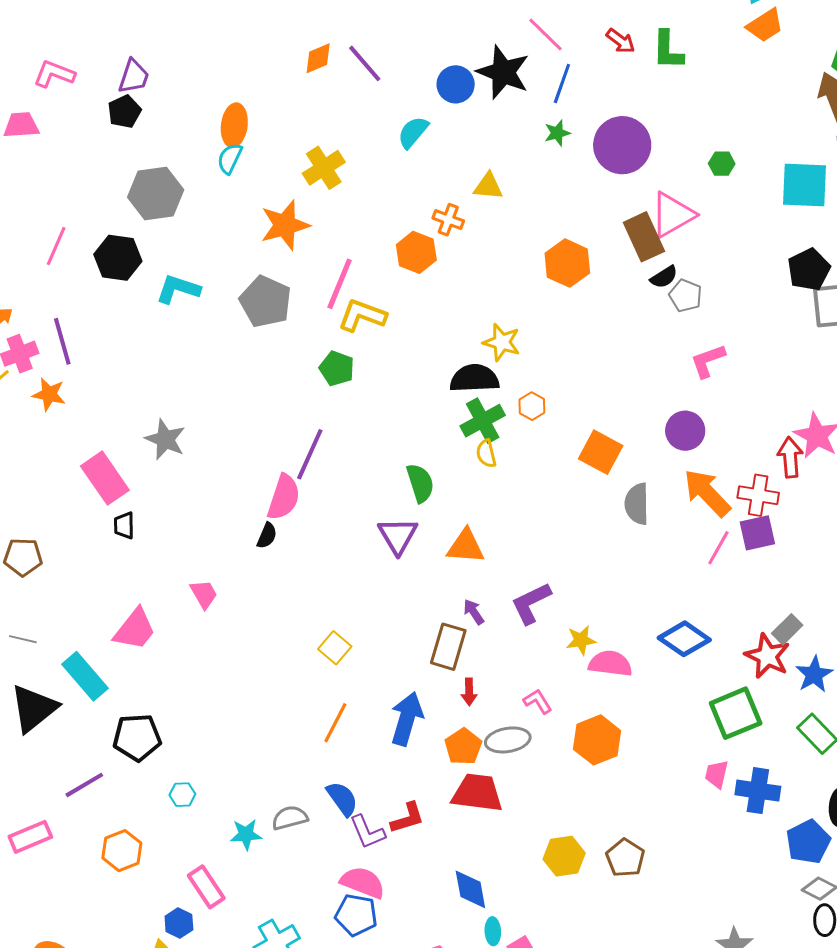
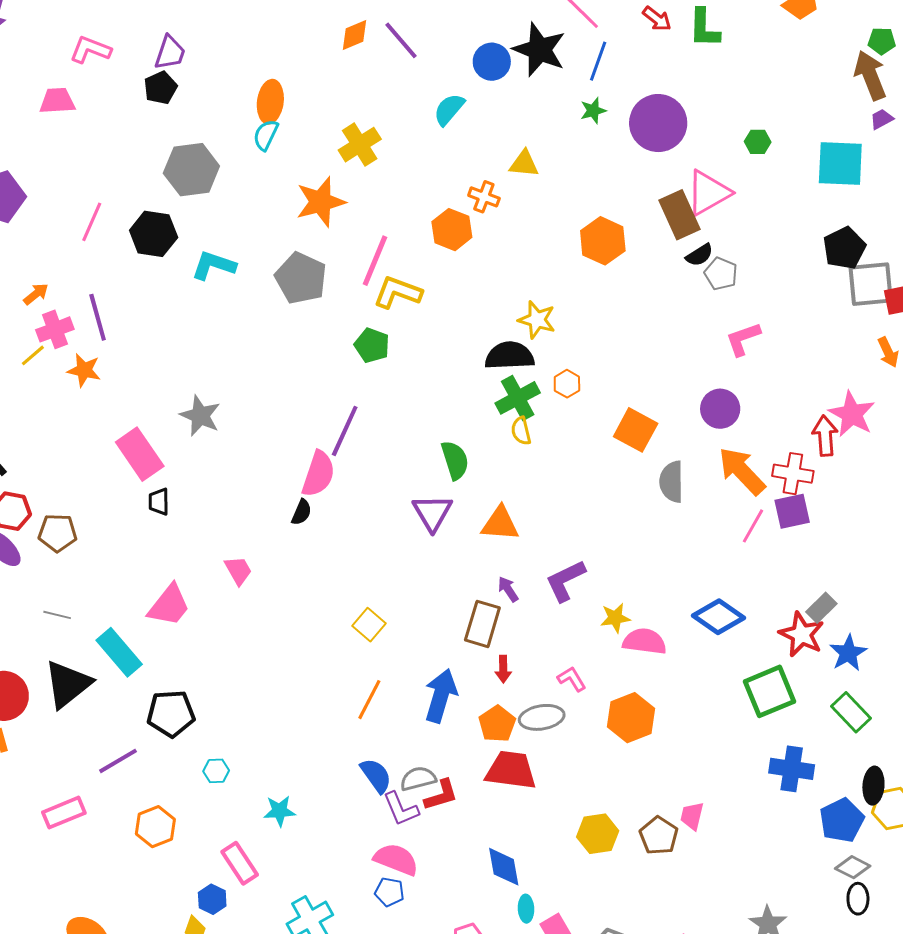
pink trapezoid: (717, 774) -> (692, 816), moved
gray semicircle: (290, 818) -> (418, 779), moved
blue pentagon: (356, 915) -> (389, 892), size x0.7

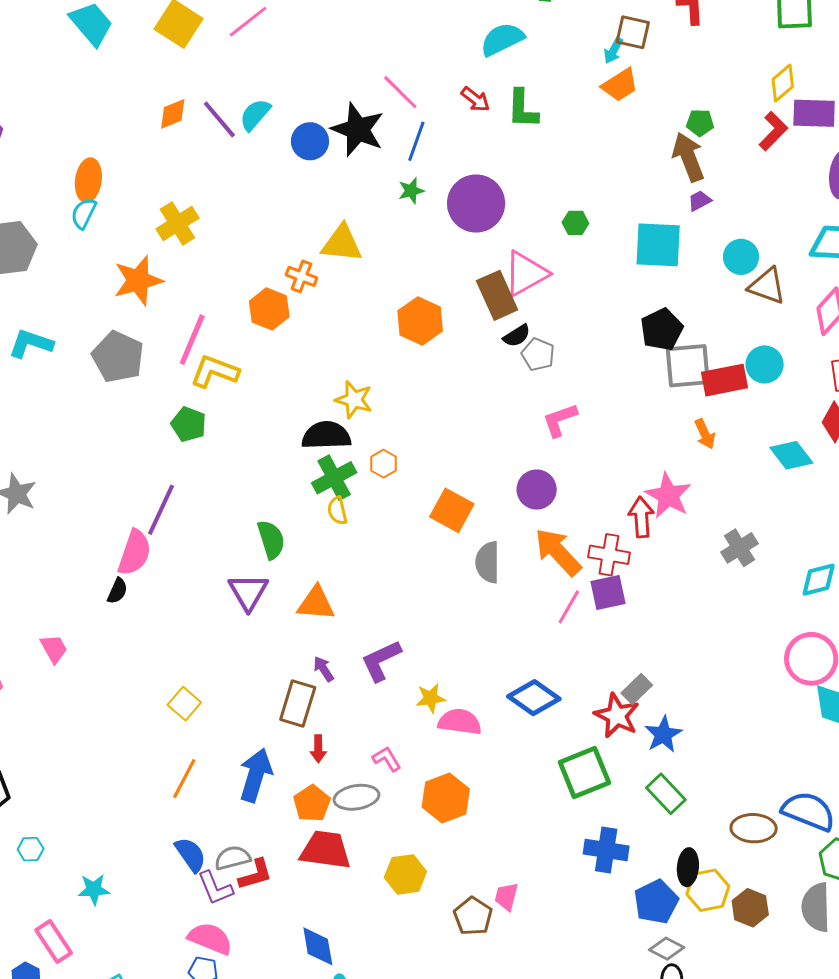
cyan semicircle: (449, 109) -> (255, 115), moved
yellow triangle: (524, 164) -> (342, 243), size x1.4
yellow hexagon: (598, 834) -> (405, 874), moved

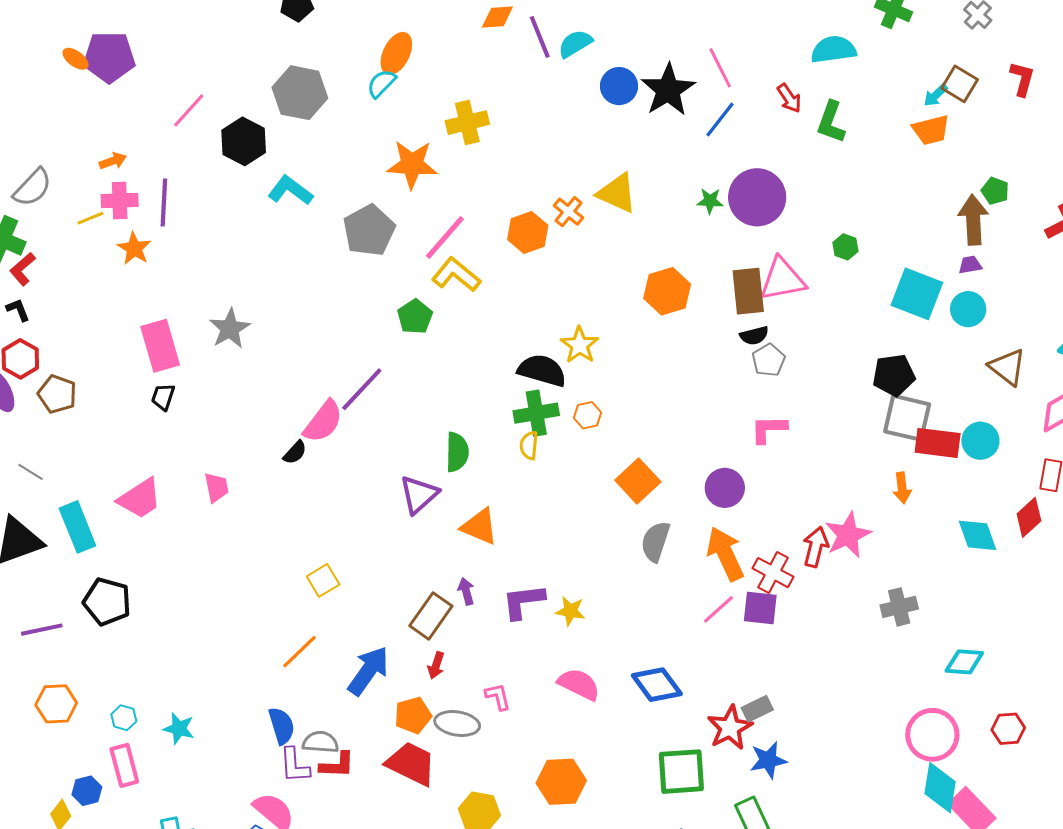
green star: (411, 191) -> (710, 201), moved
cyan circle: (741, 257) -> (968, 309), moved
yellow star: (431, 698) -> (570, 611), moved
orange hexagon: (446, 798) -> (561, 782), moved
cyan hexagon: (31, 849) -> (124, 718), moved

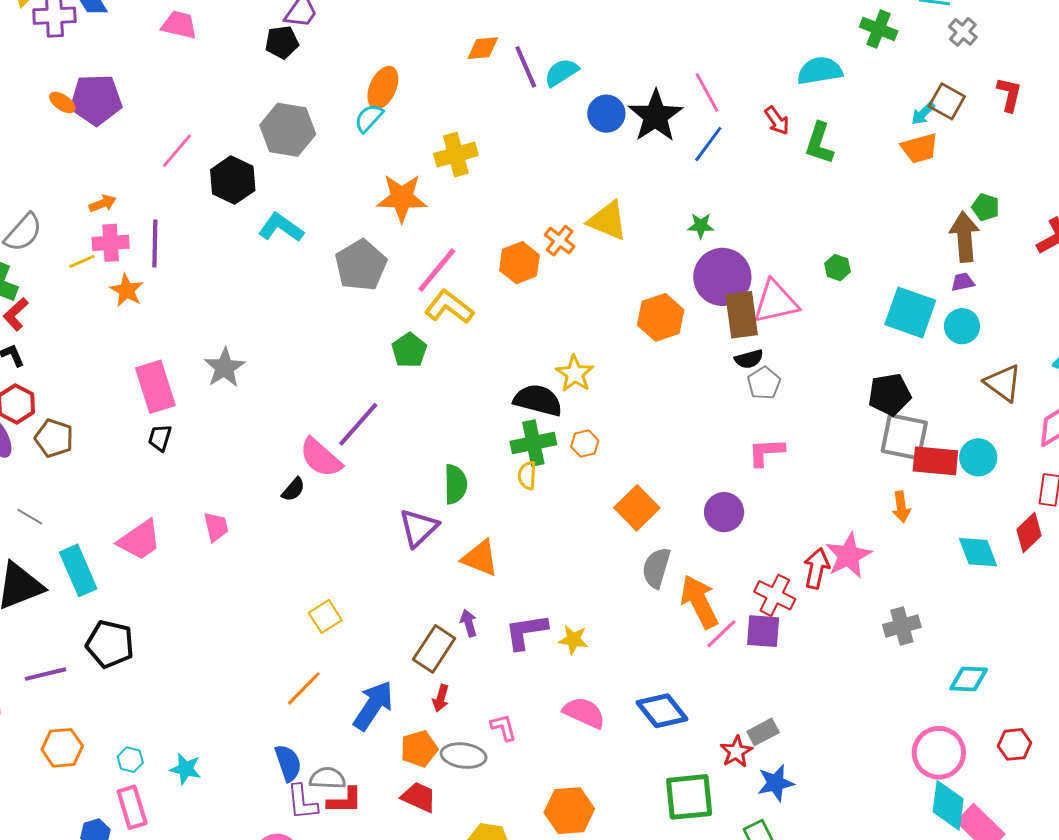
purple circle: (757, 197) -> (722, 277), moved
pink semicircle: (323, 422) -> (321, 458), turned 96
orange arrow: (725, 554) -> (699, 602), moved
red star: (730, 728) -> (736, 752), size x0.7
red trapezoid: (411, 764) -> (419, 797), size x0.7

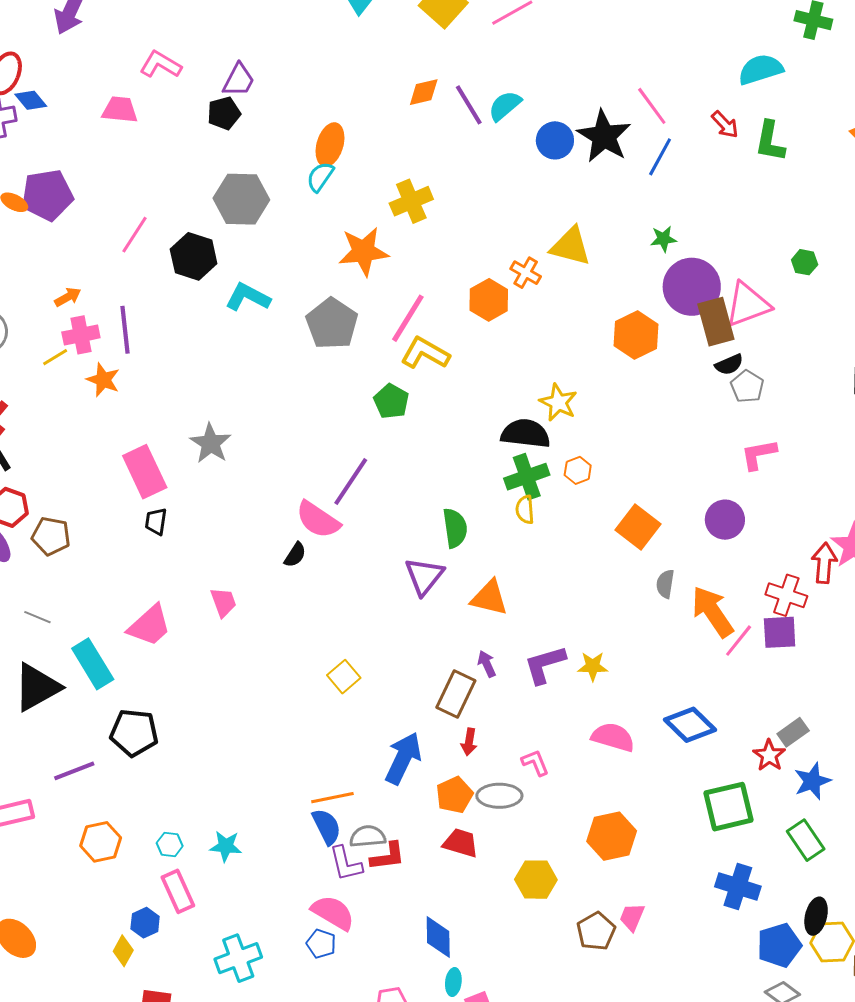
gray semicircle: (656, 568) -> (665, 584), size x0.7
orange line: (304, 688) -> (332, 798), moved, turned 42

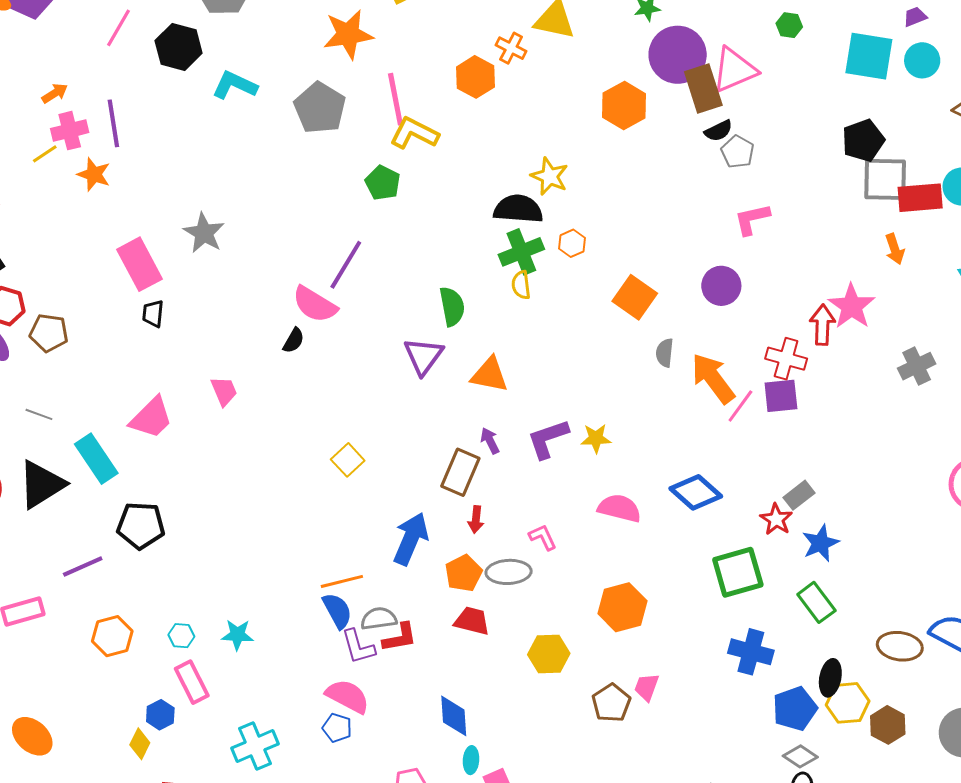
pink line: (408, 318) -> (395, 99), turned -40

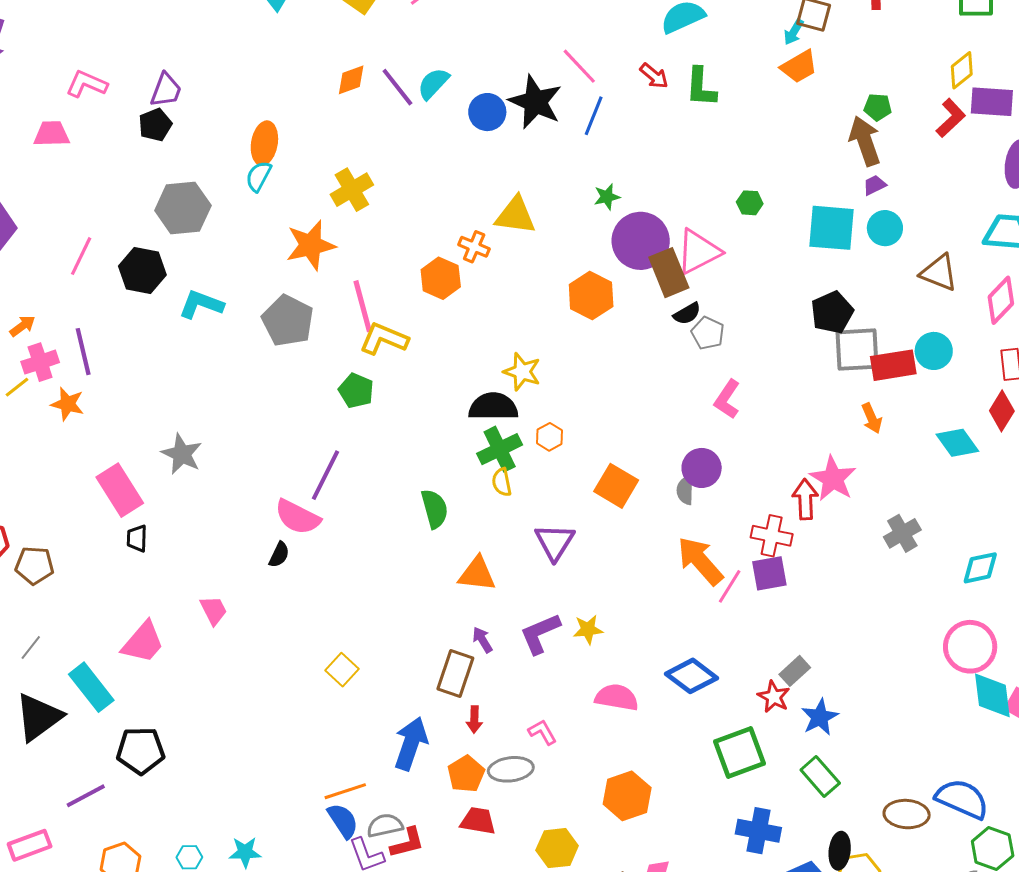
pink L-shape: (752, 219) -> (727, 399), turned -39
gray semicircle: (665, 353) -> (685, 490), moved
purple triangle: (423, 356) -> (555, 542), moved
gray line: (39, 414) -> (31, 647), turned -68

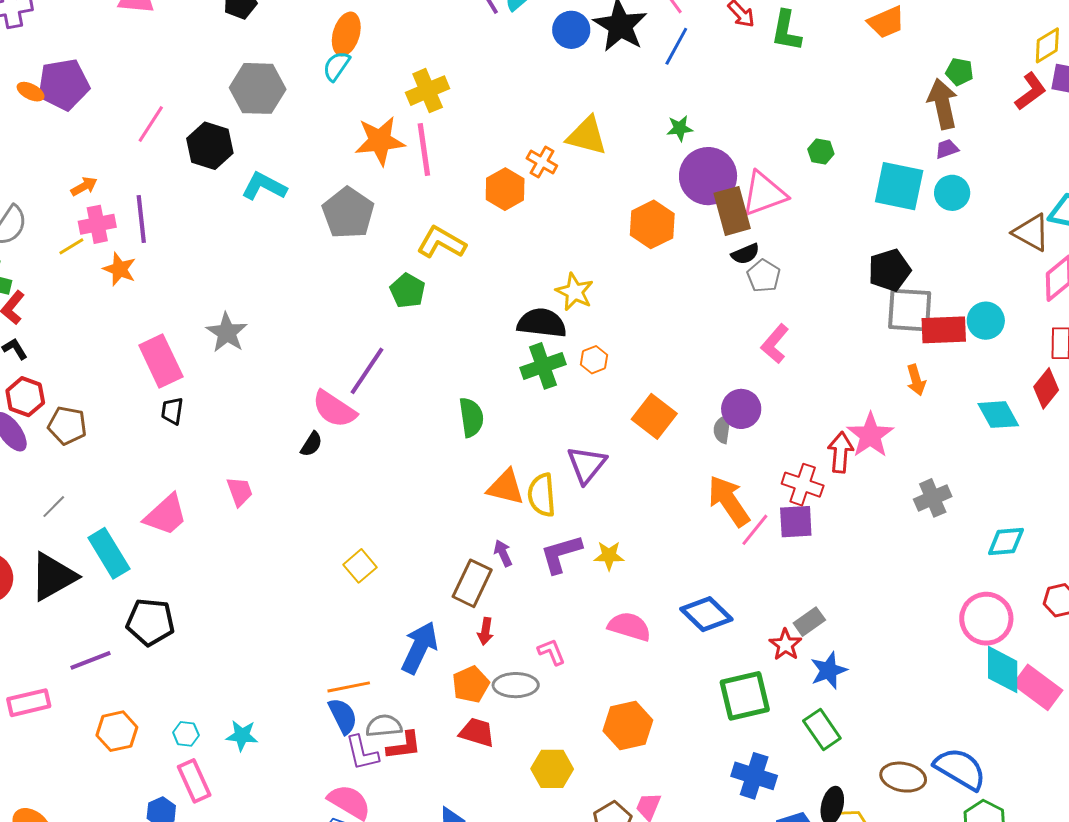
brown triangle: (939, 273) -> (1031, 232), moved
pink line: (363, 306) -> (424, 150), moved
yellow semicircle: (502, 482) -> (542, 495), moved, size x1.5

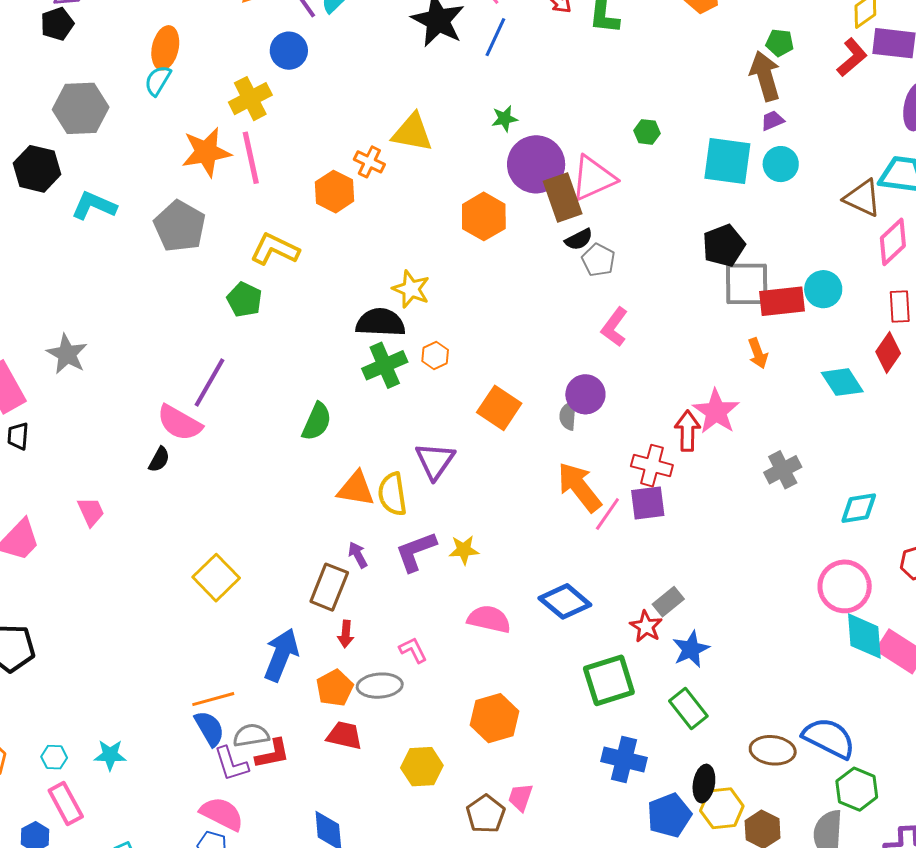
blue circle: (571, 30) -> (289, 51), moved
green semicircle: (471, 417) -> (317, 422), turned 36
yellow square: (360, 566) -> (216, 578), size x1.4

